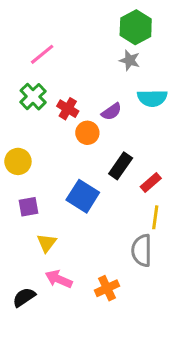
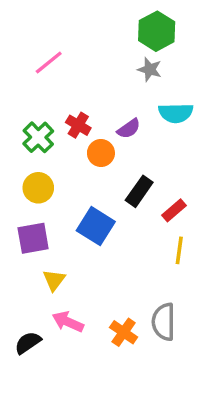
green cross: (33, 97) -> (38, 137), moved
yellow circle: (18, 161) -> (38, 188), moved
purple square: (29, 207) -> (33, 238), size x1.4
gray semicircle: (142, 250) -> (164, 322), moved
orange cross: (107, 288) -> (124, 332), turned -30

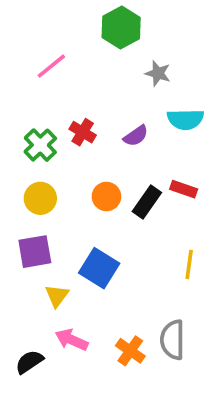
green hexagon: (157, 31) -> (121, 27), moved
orange circle: (101, 153) -> (106, 196), moved
red rectangle: (174, 210) -> (184, 189), moved, turned 60
blue square: (96, 226) -> (99, 268), moved

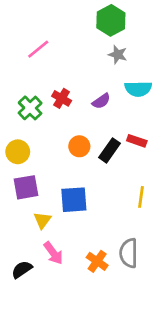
green hexagon: (121, 27) -> (111, 20), moved
yellow circle: (40, 198) -> (18, 152), moved
blue square: (99, 268) -> (74, 200), turned -36
pink arrow: (72, 340) -> (53, 253), turned -150

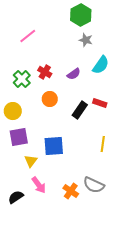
cyan semicircle: (138, 89) -> (101, 65), turned -54
orange circle: (79, 146) -> (50, 99), moved
gray semicircle: (129, 253) -> (94, 185), turned -65

